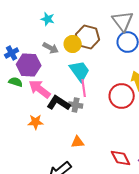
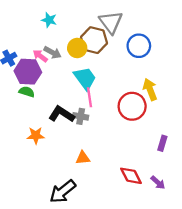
gray triangle: (123, 21) -> (111, 22), moved
green semicircle: (16, 82) -> (27, 92), moved
pink arrow: (40, 89) -> (40, 56), moved, size x0.6

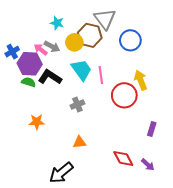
cyan star: (49, 20) -> (57, 23), moved
pink line: (90, 97) -> (101, 75), moved
black L-shape: (61, 114) -> (50, 77), moved
gray cross: (81, 116) -> (77, 105), turned -32

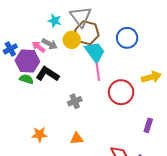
gray triangle: (105, 19) -> (81, 17), moved
cyan trapezoid: (81, 70) -> (95, 52), moved
yellow arrow: (141, 80) -> (151, 77), moved, turned 96
orange star: (37, 122) -> (39, 134), moved

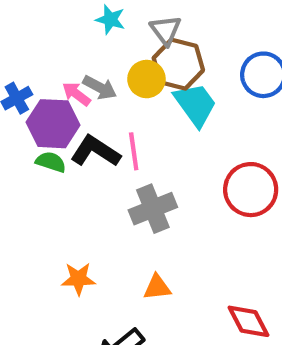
gray triangle: (81, 17) -> (166, 30), size x0.7
cyan star: (55, 21) -> (110, 19), moved
pink line: (98, 72) -> (134, 151), moved
gray cross: (75, 101) -> (153, 209), size x1.5

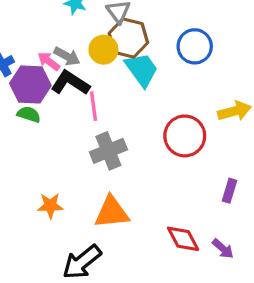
black L-shape: (95, 151) -> (70, 83), moved
orange triangle: (157, 287) -> (112, 212), size x1.6

